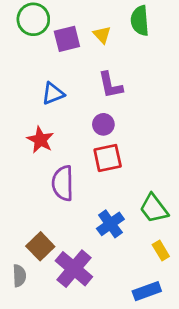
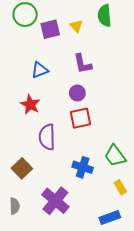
blue cross: (110, 224) -> (83, 167), turned -36
brown square: (40, 246) -> (22, 168), moved

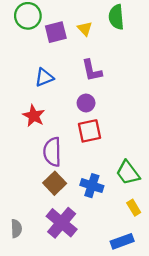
brown square: (22, 168) -> (55, 183), moved

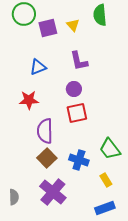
red star: (34, 116) -> (29, 100), turned -30
yellow rectangle: (134, 208) -> (106, 180), moved

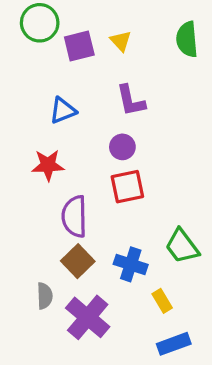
green semicircle: (100, 15) -> (187, 39), moved
yellow rectangle: (106, 180) -> (162, 301), moved
gray semicircle: (14, 197) -> (45, 296), moved

